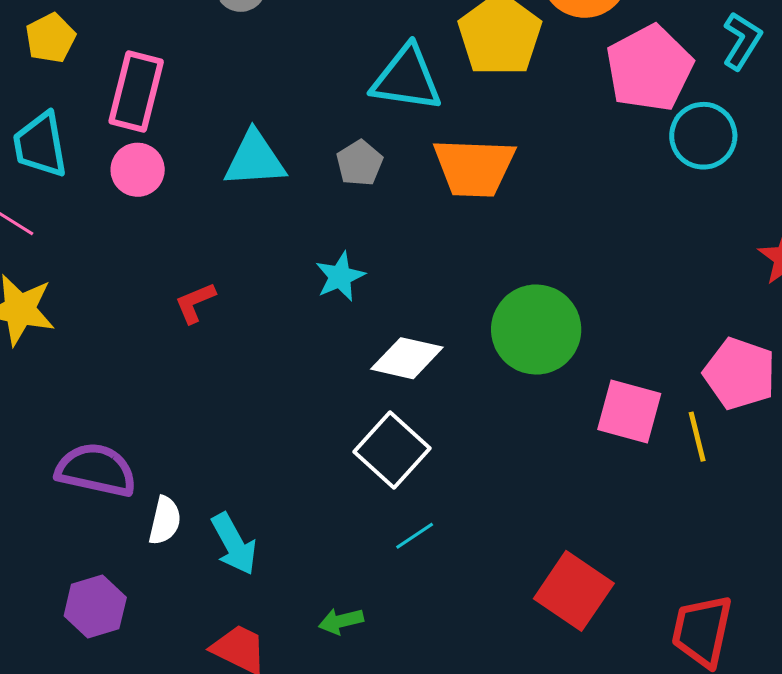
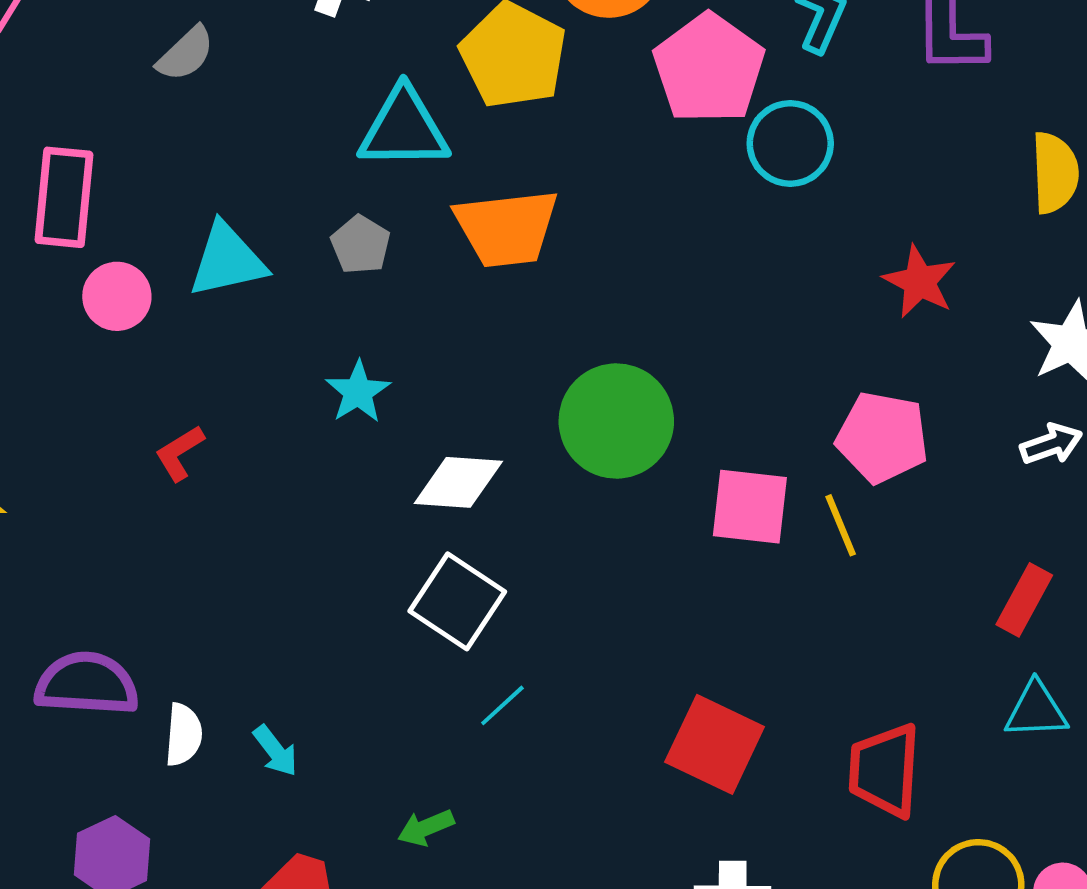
pink circle: (138, 170) -> (117, 296), moved
cyan arrow: (234, 544) -> (275, 751), size x0.7

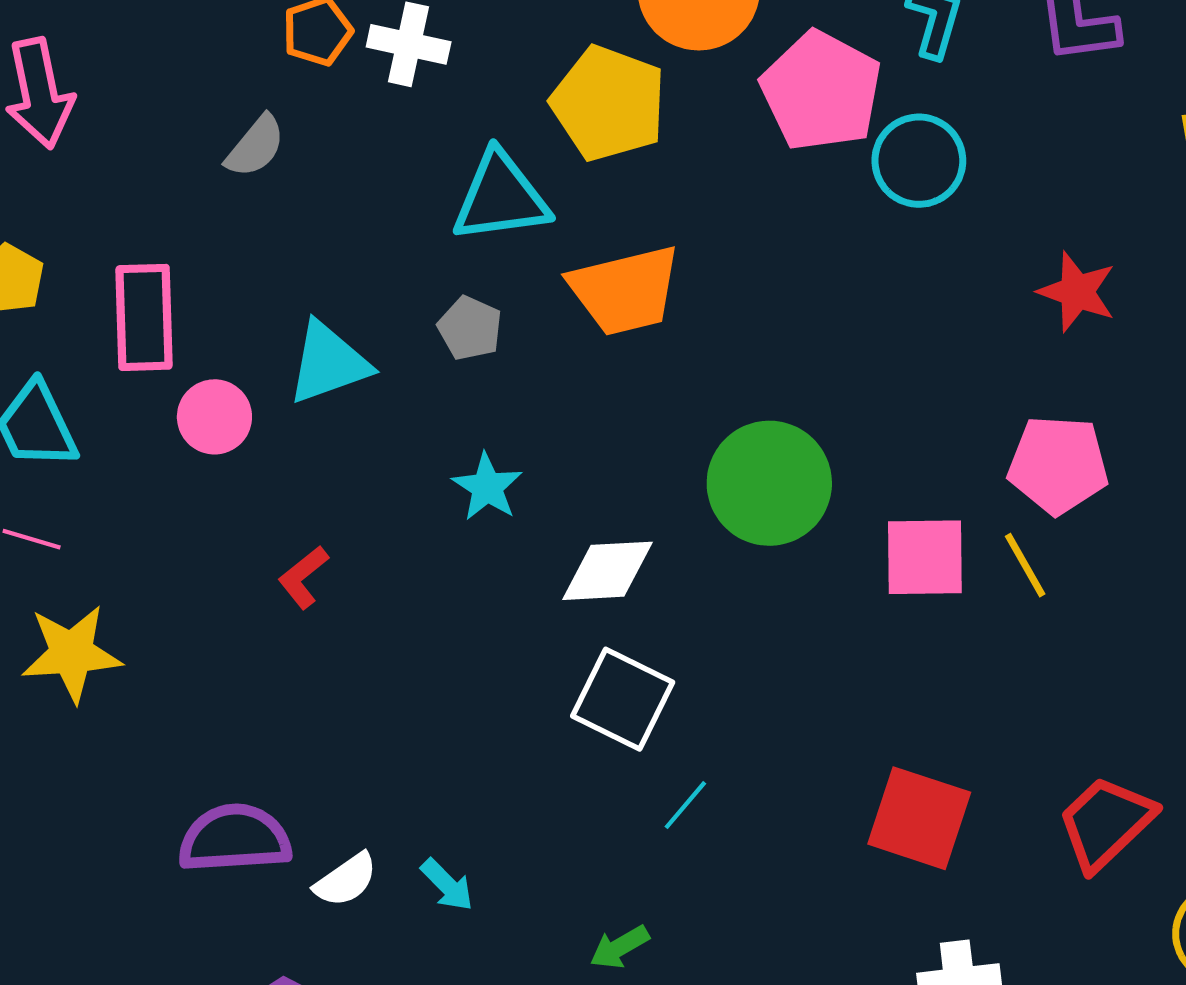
white semicircle: (183, 735) -> (346, 880), turned 58
red trapezoid: (885, 770) -> (1106, 823), turned 50

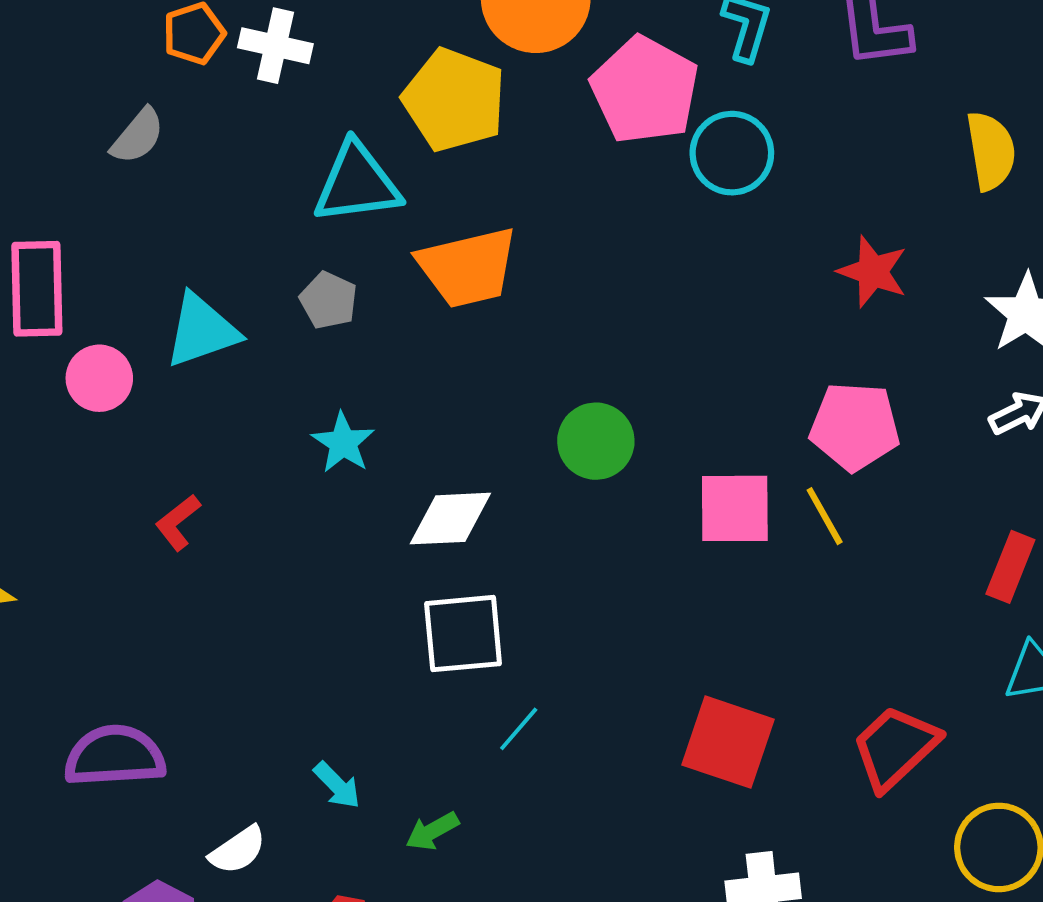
green circle: (769, 483) -> (596, 441), size x0.7
white square: (623, 699) -> (463, 634), turned -32
white semicircle: (346, 880) -> (238, 850), moved
cyan arrow: (447, 885) -> (337, 785), moved
green arrow: (620, 947) -> (432, 831), moved

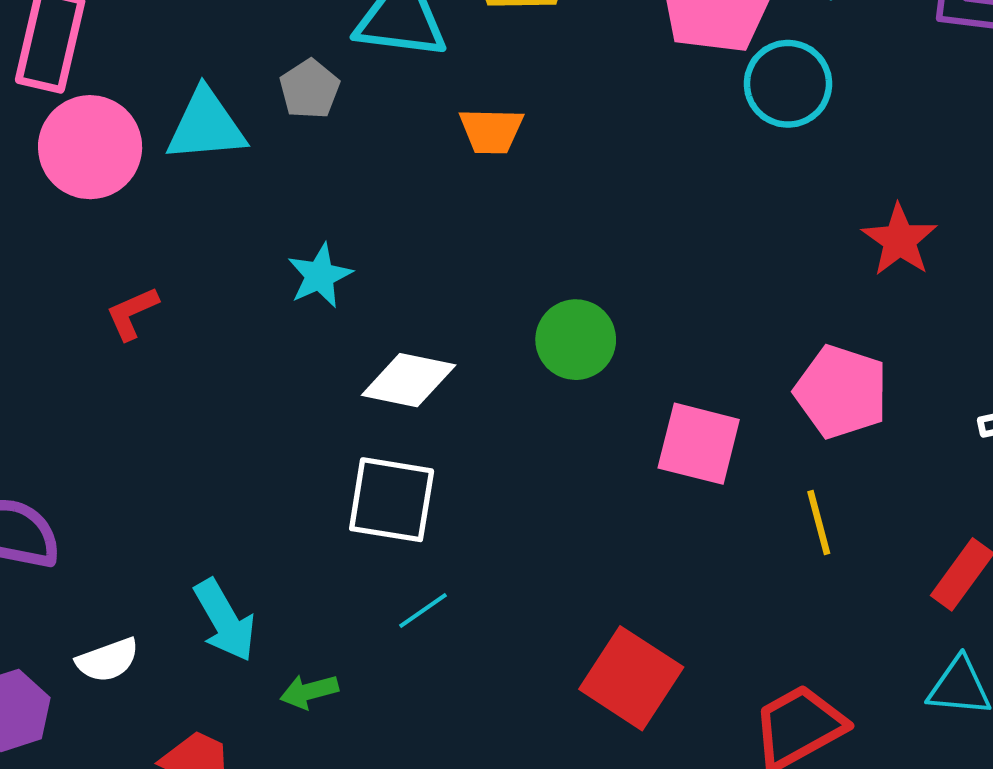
orange trapezoid: (468, 267) -> (491, 131), size x0.6
gray pentagon: (329, 300) -> (310, 89), moved
pink circle: (99, 378) -> (90, 147), size x1.5
yellow line: (825, 516) -> (819, 522), moved
cyan arrow: (337, 785) -> (225, 620), size x1.5

